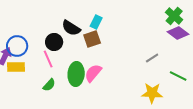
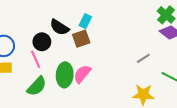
green semicircle: (49, 85) -> (37, 86), size x1.5

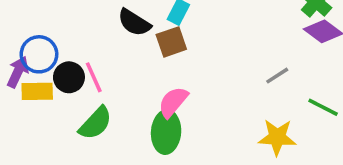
black circle: (42, 42) -> (69, 77), moved
green ellipse: (65, 75) -> (166, 132), moved

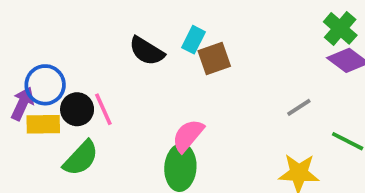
brown square: (171, 42) -> (214, 59), moved
green semicircle: (95, 123) -> (81, 158), moved

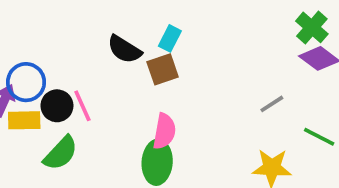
brown square: (214, 59) -> (163, 69), moved
pink semicircle: (188, 136) -> (164, 131), turned 150

